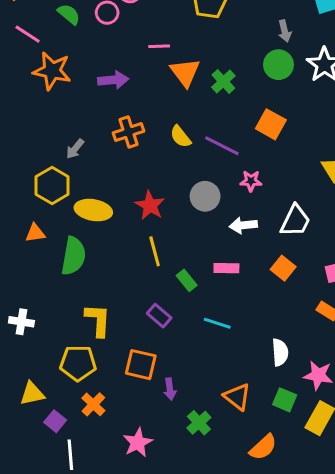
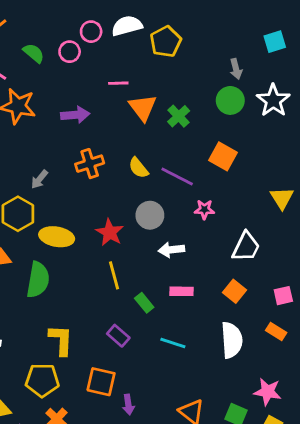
gray circle: (205, 196) -> (150, 215), moved
white arrow: (243, 225) -> (171, 250), moved
white semicircle: (280, 352) -> (232, 340), moved, size x1.4

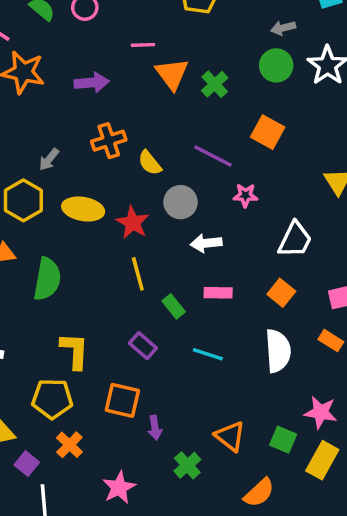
gray arrow: (236, 69) -> (283, 28), turned 90
yellow semicircle: (138, 168) -> (150, 163), moved
yellow ellipse: (57, 237) -> (83, 209), moved

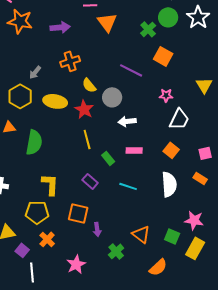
green cross: (215, 84) -> (148, 29), moved
yellow semicircle: (150, 163) -> (89, 85), moved
pink star: (245, 195) -> (166, 95), moved

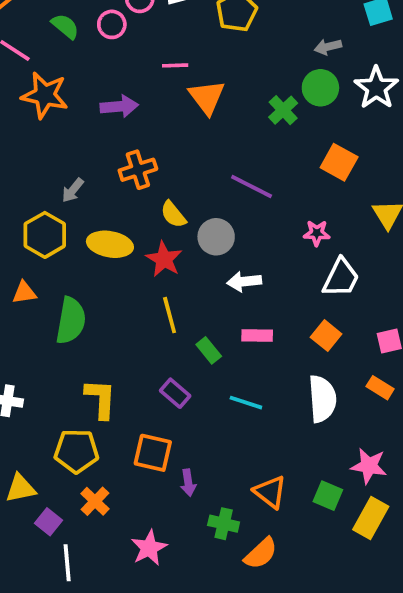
orange square: (163, 56) -> (339, 162), moved
green cross: (116, 251) -> (224, 524), turned -35
orange semicircle: (158, 267) -> (261, 553), moved

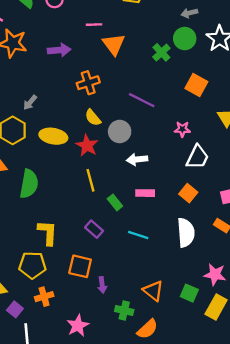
orange cross: (138, 170) -> (88, 83), moved
orange cross: (95, 501) -> (44, 297), turned 30

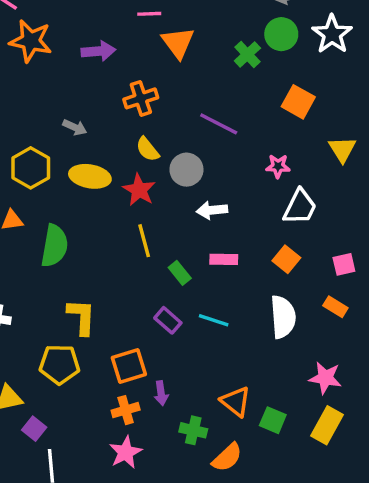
gray arrow: (30, 102) -> (75, 127), moved, turned -105
purple rectangle: (94, 229) -> (168, 320), moved
orange square: (80, 266) -> (129, 366), turned -30
green square: (189, 293) -> (273, 420), moved
orange cross: (44, 297) -> (126, 410), moved

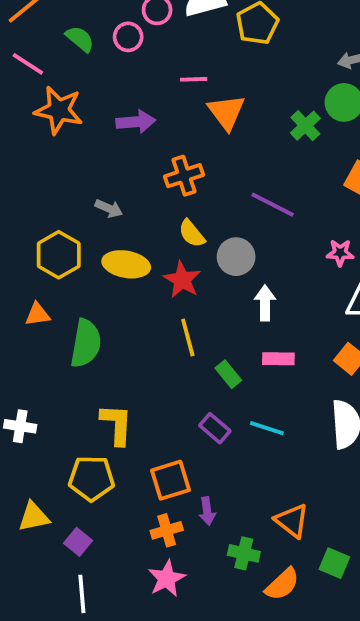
white arrow: (212, 210) -> (265, 303), turned 96
green square: (273, 420) -> (334, 563), moved
purple square: (34, 429) -> (78, 542), moved

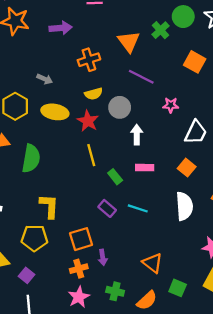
orange triangle: (226, 112) -> (129, 42), moved
yellow semicircle: (192, 234) -> (94, 94), turned -66
pink star: (340, 253) -> (171, 105), moved
green cross: (244, 553) -> (115, 291), moved

